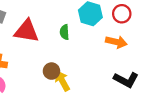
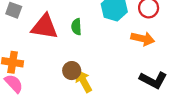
green semicircle: (64, 32) -> (76, 27), moved

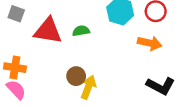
green semicircle: (76, 27) -> (81, 31), turned 84
yellow arrow: (84, 81) -> (88, 87), turned 50

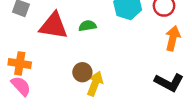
orange arrow: (150, 43) -> (173, 38), moved, turned -90

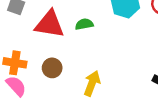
brown circle: (82, 72) -> (52, 68), moved

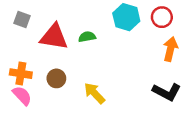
yellow arrow: (92, 83) -> (94, 93), turned -65

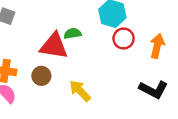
red circle: (162, 17) -> (124, 38), moved
red triangle: (54, 37) -> (54, 46), moved

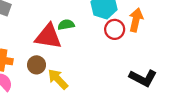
orange arrow: (157, 46) -> (136, 20), moved
yellow arrow: (80, 91) -> (58, 79), moved

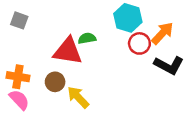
orange arrow: (136, 20) -> (162, 33), turned 30
black L-shape: (143, 78) -> (169, 65), moved

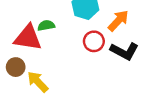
red circle: (139, 43) -> (94, 41), moved

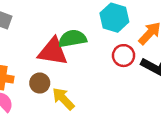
green semicircle: (46, 25) -> (72, 39), size x1.5

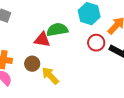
red triangle: (53, 52) -> (42, 40), size x0.7

